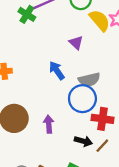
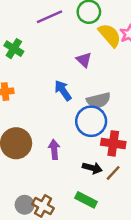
green cross: (27, 14) -> (14, 49), moved

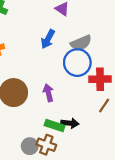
blue arrow: (63, 90) -> (48, 39), turned -108
black arrow: (92, 168) -> (70, 123), moved
green rectangle: (86, 200) -> (55, 125), moved

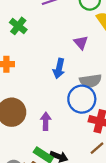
blue arrow: (48, 39) -> (59, 69), turned -30

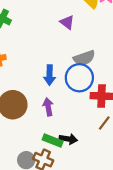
blue arrow: (59, 69) -> (50, 75), moved

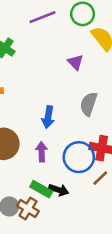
gray semicircle: (84, 58) -> (89, 104), turned 120
blue circle: (79, 78) -> (79, 157), moved

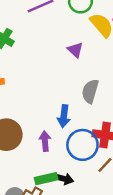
blue arrow: (48, 117) -> (64, 116), moved
green rectangle: (41, 189) -> (46, 179), turned -40

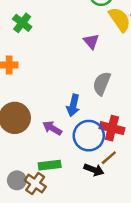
purple arrow: (45, 141) -> (52, 128), turned -60
black arrow: (64, 179) -> (94, 170), moved

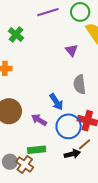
gray semicircle: (102, 83) -> (80, 84), turned -30
blue arrow: (73, 105) -> (56, 102), turned -48
black arrow: (94, 170) -> (72, 154), turned -35

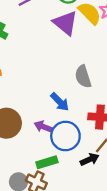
purple triangle: (72, 50) -> (65, 23), moved, size x1.6
blue circle: (69, 126) -> (65, 136), moved

